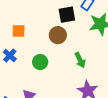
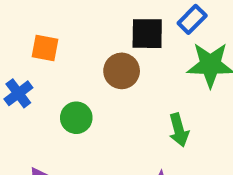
green arrow: (80, 60) -> (179, 130), moved

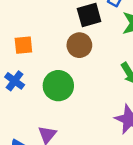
green circle: (76, 118) -> (58, 86), size x1.4

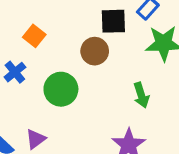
orange square: (23, 45) -> (34, 36), turned 30

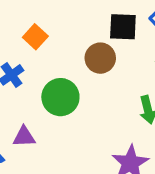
purple triangle: (36, 139) -> (24, 137), moved, turned 30

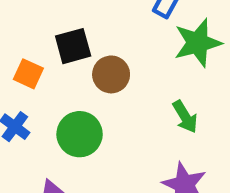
black square: (123, 27) -> (73, 46), moved

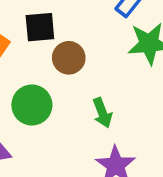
green arrow: (185, 117) -> (102, 113), moved

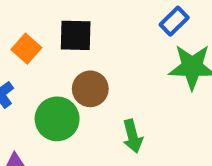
brown circle: (69, 58) -> (90, 89), moved

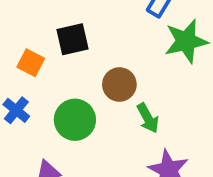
brown circle: (90, 89) -> (119, 84), moved

